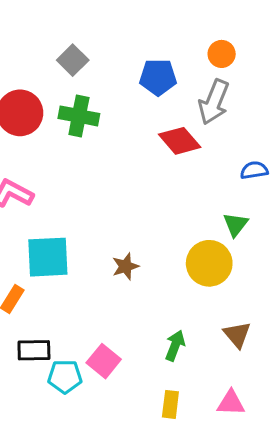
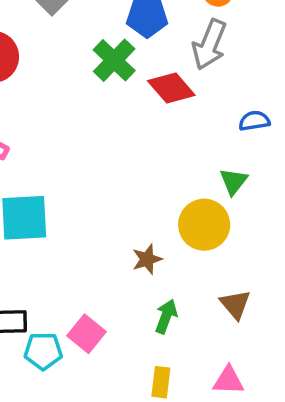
green cross: (79, 116) -> (114, 60), moved, turned 33
brown star: (125, 266) -> (147, 259), moved

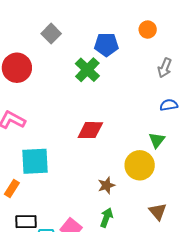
gray arrow: (209, 45) -> (165, 68), moved, size x0.7
red diamond: (171, 88) -> (90, 130), moved, turned -48
green arrow: (166, 316) -> (106, 218), moved

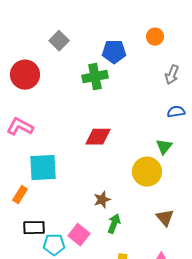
green cross: (87, 70) -> (95, 77), turned 35
brown star: (106, 185) -> (102, 200), moved

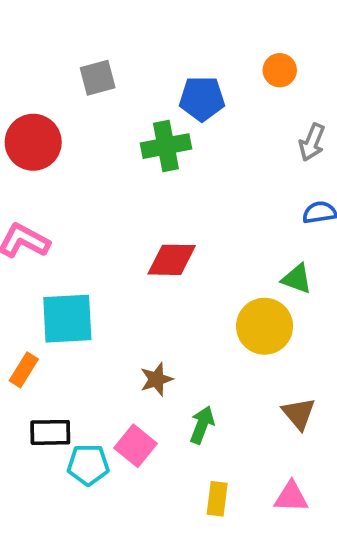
gray square: (59, 41) -> (98, 78), turned 30
green triangle: (164, 147) -> (297, 279), turned -48
brown star: (102, 200) -> (156, 379), moved

